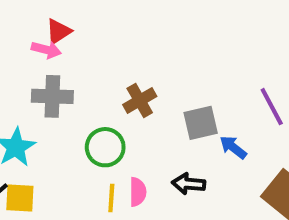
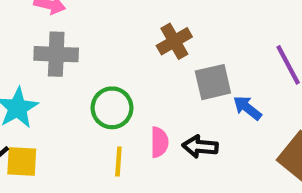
brown cross: (140, 100) -> (174, 41), moved
pink semicircle: (138, 192) -> (159, 142), moved

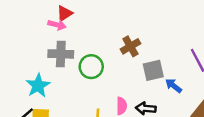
green circle: (112, 108) -> (91, 67), moved

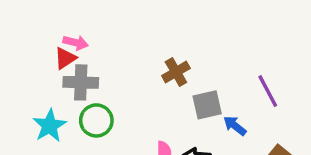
red triangle: (65, 13) -> (65, 58), moved
green circle: (91, 67) -> (96, 120), moved

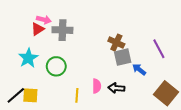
brown cross: (176, 72) -> (116, 43), moved, turned -35
gray cross: (81, 82) -> (62, 30), moved
cyan star: (50, 126) -> (28, 58), moved

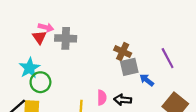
red triangle: (38, 29) -> (39, 37), turned -32
green circle: (56, 66) -> (40, 82), moved

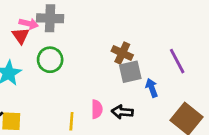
gray cross: (66, 38) -> (50, 18), moved
blue arrow: (147, 80) -> (152, 88), turned 32
green circle: (40, 82) -> (50, 60), moved

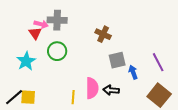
brown cross: (122, 53) -> (103, 34), moved
purple line: (177, 61) -> (158, 62), moved
pink semicircle: (97, 109) -> (92, 88), size x1.5

